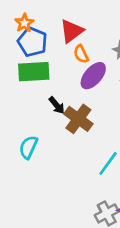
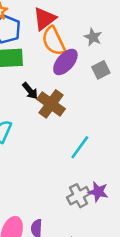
orange semicircle: (81, 54) -> (54, 41), size x1.6

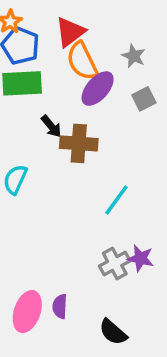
brown cross: (51, 104) -> (79, 143), turned -32

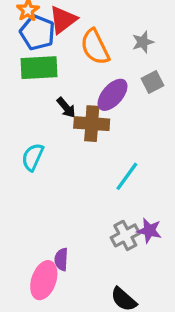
red triangle: (70, 32) -> (63, 20), moved
gray star: (134, 56) -> (143, 42), turned 30
purple ellipse: (98, 89) -> (113, 95), moved
purple semicircle: (60, 306) -> (61, 259), moved

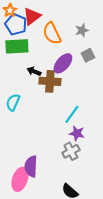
black arrow: (66, 108) -> (34, 71), turned 152
purple star: (149, 231) -> (77, 133), moved
purple semicircle: (61, 259) -> (31, 166), size x1.5

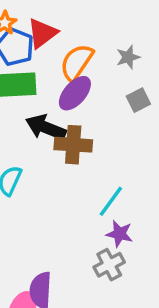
orange semicircle: (52, 33) -> (77, 62), turned 60
purple ellipse: (63, 63) -> (75, 93), moved
black arrow: (34, 71) -> (46, 127), size x1.6

